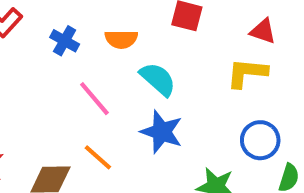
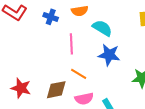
pink line: (94, 99) -> (71, 44), turned 48

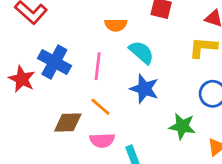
blue cross: (51, 17) -> (54, 62), moved, size x1.6
red star: (21, 88) -> (22, 79), moved

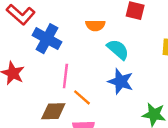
blue cross: (54, 62) -> (47, 39), moved
pink line: (98, 66) -> (65, 76), moved

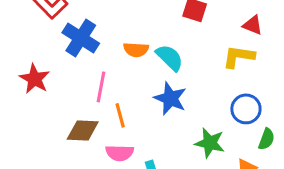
orange semicircle: (95, 25) -> (136, 50), moved
orange line: (82, 97) -> (120, 115), turned 30

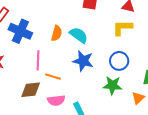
orange semicircle: (136, 50) -> (57, 33), turned -70
blue circle: (246, 109) -> (119, 61), moved
orange line: (120, 115) -> (53, 77), turned -49

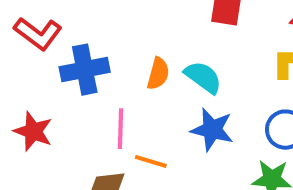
blue cross: (20, 31) -> (85, 70), turned -35

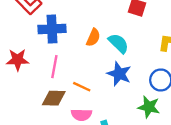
pink line: (121, 129) -> (54, 67), moved
red star: (33, 131) -> (18, 60), turned -30

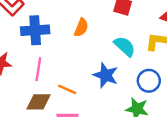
orange semicircle: (93, 37) -> (81, 28), moved
cyan semicircle: (118, 43) -> (125, 46), moved

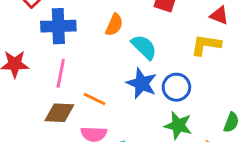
cyan semicircle: (125, 46) -> (144, 47), moved
blue circle: (149, 81) -> (176, 87), moved

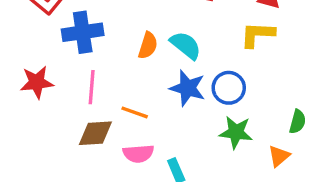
orange semicircle: (114, 25) -> (148, 46), moved

